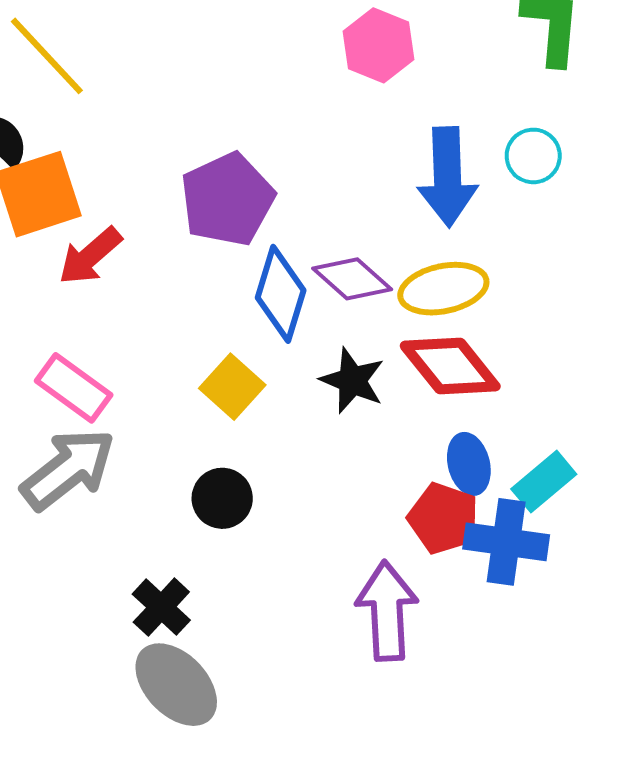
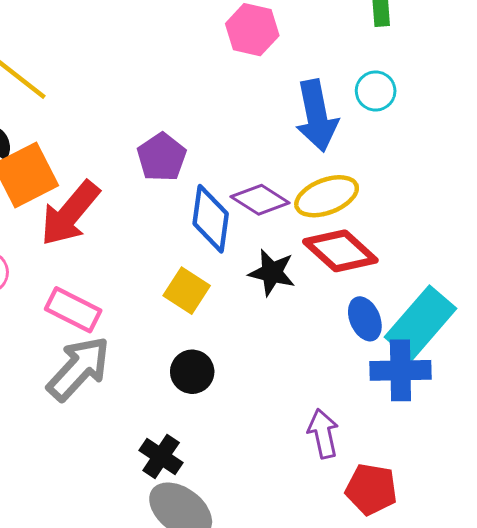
purple pentagon: (227, 199) -> (162, 157), size x0.7
red arrow: (90, 256) -> (70, 213), size x1.4
cyan rectangle: (544, 482) -> (421, 323), size x1.6
red pentagon: (443, 518) -> (371, 489), moved
purple arrow: (387, 611) -> (323, 434), size x0.7

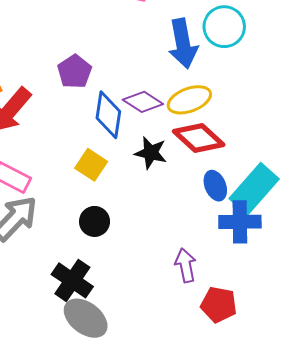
cyan circle: (376, 91) -> (224, 27), size x1.5
black cross: (161, 457) -> (72, 280), size x1.4

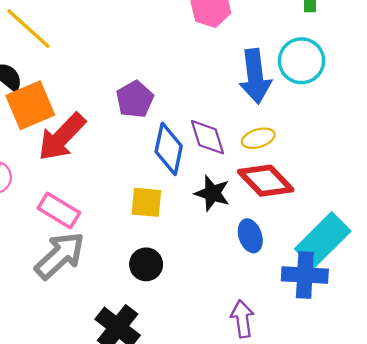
yellow ellipse: (189, 100) -> (258, 138), size x0.7
purple diamond: (143, 102) -> (207, 137), turned 36
yellow square: (91, 165) -> (146, 202), turned -32
blue ellipse: (215, 186) -> (250, 236), moved

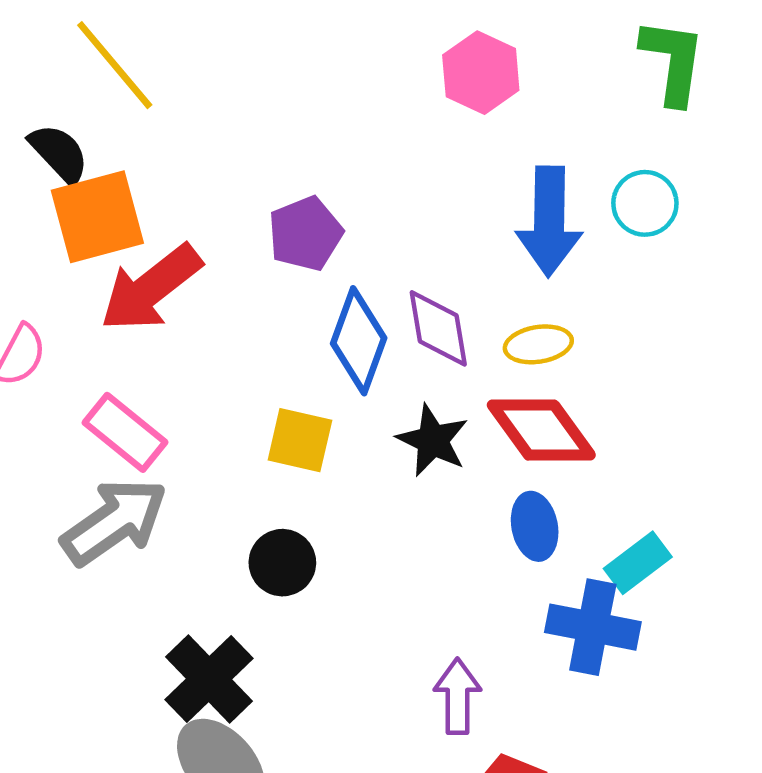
cyan circle: (301, 61) -> (645, 203), size x0.7
blue ellipse: (250, 236) -> (535, 526), moved
cyan rectangle: (323, 240) -> (638, 563), size x0.6

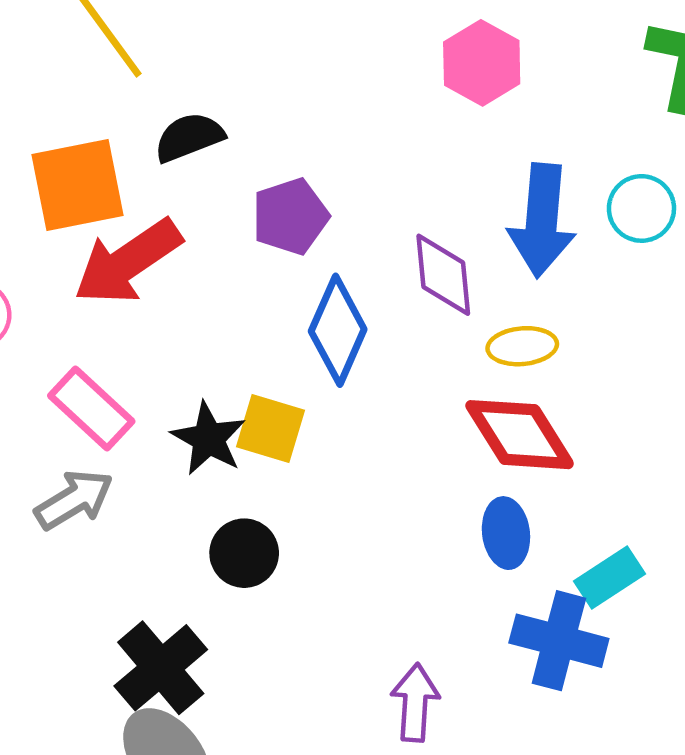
black semicircle: (59, 153) -> (189, 137), moved, turned -72
purple diamond: (438, 328) -> (443, 275), moved
black star: (433, 440) -> (208, 439), moved
gray arrow: (114, 522) -> (74, 500), size x0.7

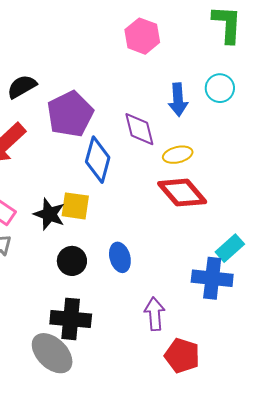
purple pentagon: (290, 216) -> (70, 114), size x1.4
blue arrow: (542, 220) -> (178, 100), size x0.7
blue ellipse: (506, 533) -> (120, 257), moved
black cross: (161, 668) -> (71, 319), moved, turned -36

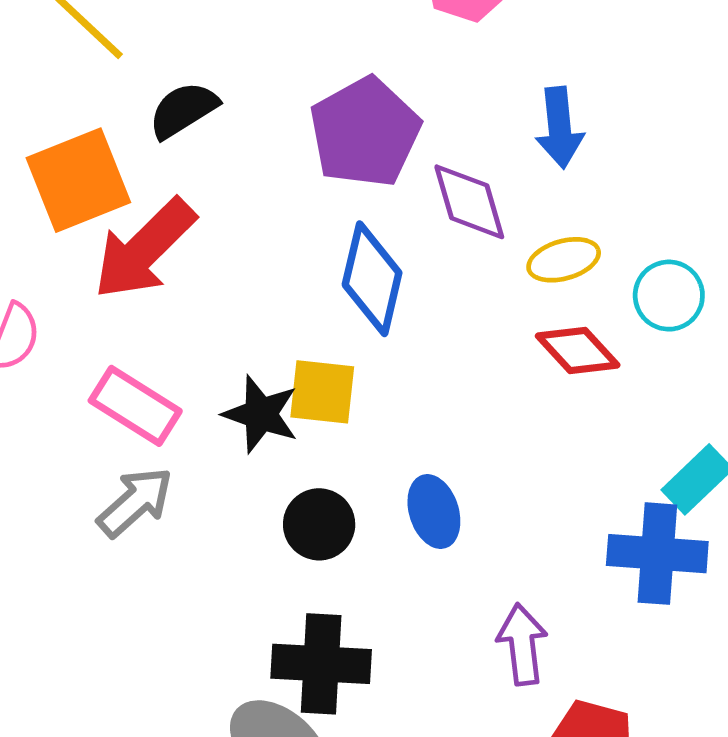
cyan circle: (220, 88) -> (669, 296), moved
purple pentagon: (70, 114) -> (365, 132), moved
red diamond: (182, 193) -> (578, 351), size x0.7

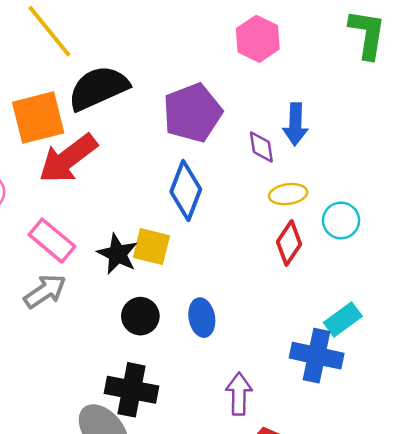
black semicircle: (183, 110) -> (98, 88), size x1.6
purple diamond: (469, 202) -> (261, 147), moved, size x0.7
red diamond: (578, 351) -> (289, 243), turned 69

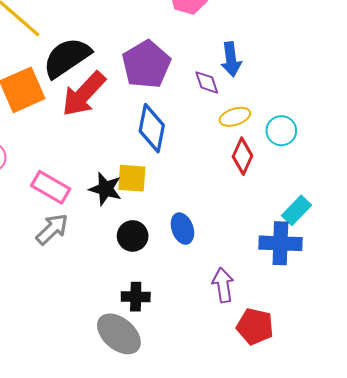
red arrow: (68, 159) -> (84, 94), moved
black cross: (131, 390) -> (136, 297), size x0.7

